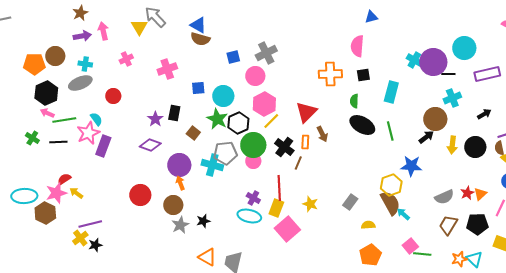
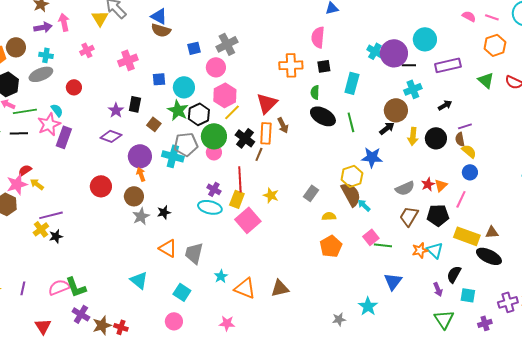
orange rectangle: (305, 142) -> (266, 133), size x1.5

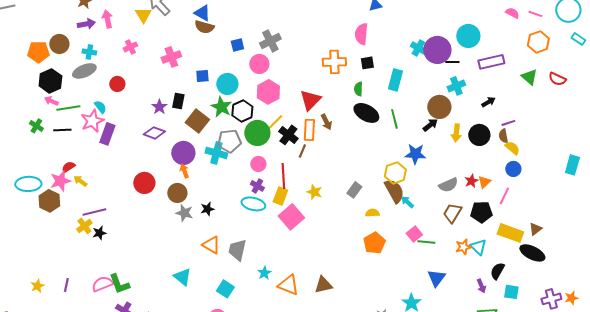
yellow line: (232, 112) -> (275, 122), moved
brown square: (154, 124) -> (197, 121), size x1.6
pink circle: (214, 152) -> (258, 164), moved
gray star: (141, 216) -> (184, 213), turned -30
brown triangle: (492, 232) -> (535, 229), turned -32

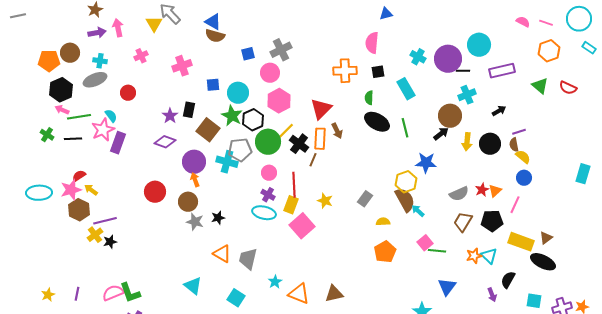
cyan cross: (418, 48) -> (418, 57), moved
cyan rectangle: (395, 80) -> (406, 89), turned -45
brown hexagon: (49, 201) -> (79, 210), moved
cyan square: (511, 292) -> (534, 301), moved

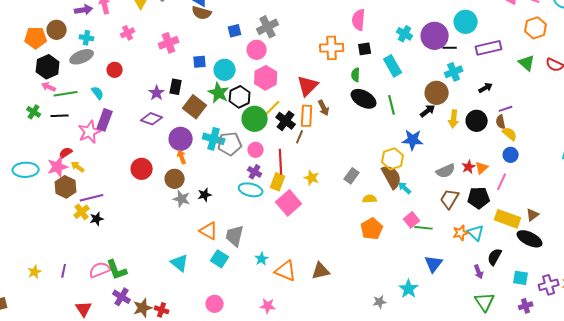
pink star: (103, 130) -> (90, 132), moved
gray pentagon: (240, 150) -> (230, 144), moved
cyan square: (236, 298) -> (220, 259), moved

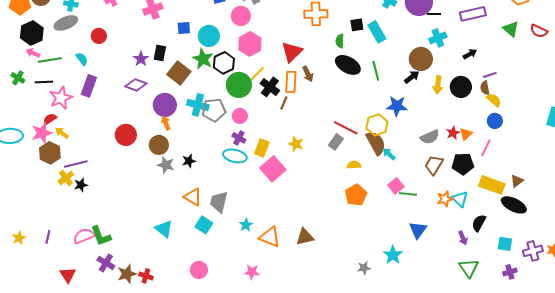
black square: (365, 49) -> (357, 25), moved
pink star: (90, 132) -> (61, 98), moved
red line: (281, 162) -> (346, 128), moved, turned -60

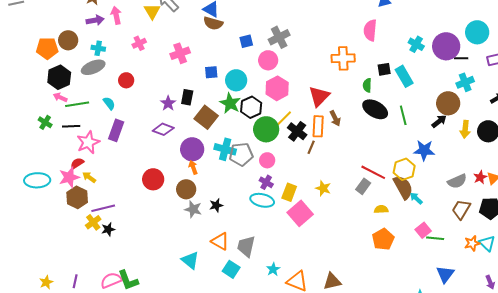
cyan triangle: (164, 229) -> (190, 260), moved

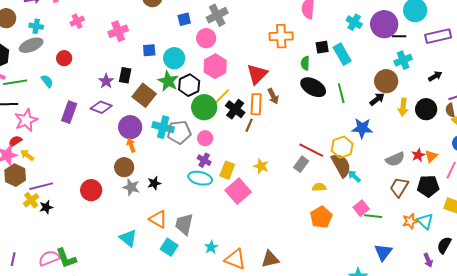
purple rectangle: (116, 130) -> (69, 112), moved
red circle: (153, 179) -> (91, 190), moved

